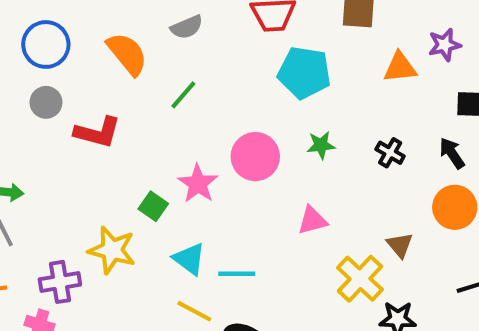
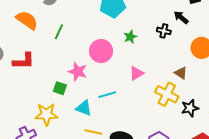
black arrow: (452, 153) -> (181, 17), moved
cyan line: (237, 274) -> (107, 95), moved

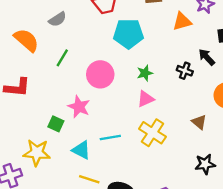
pink circle: (101, 51) -> (100, 74), moved
pink triangle: (136, 73) -> (146, 99), moved
yellow cross: (167, 94) -> (152, 133), moved

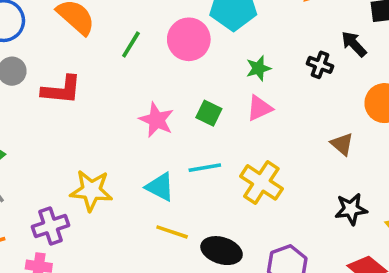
pink circle: (100, 74) -> (189, 39), moved
green square: (56, 124) -> (209, 113), moved
yellow cross: (152, 133) -> (261, 182), moved

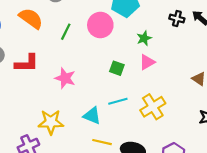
black cross: (320, 65) -> (177, 19), moved
pink star: (156, 120) -> (65, 78), moved
yellow cross: (261, 182) -> (153, 107), turned 30

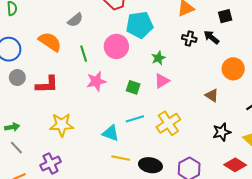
green line: (66, 32) -> (84, 54), turned -42
pink star: (65, 78) -> (96, 81), moved, turned -30
yellow star: (51, 122) -> (62, 125), moved

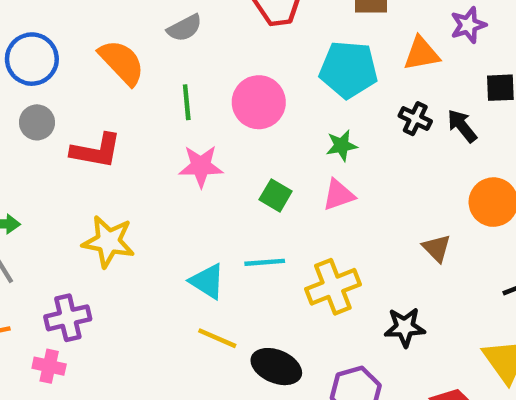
cyan pentagon: (140, 25) -> (348, 69), moved
black star: (222, 132) -> (405, 327), moved

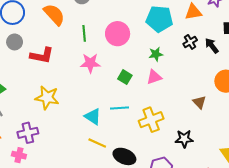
black cross: (415, 119) -> (190, 42), turned 32

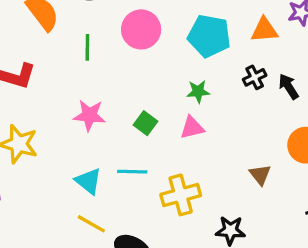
pink circle: (118, 34) -> (141, 29), moved
pink star: (90, 63) -> (89, 115), moved

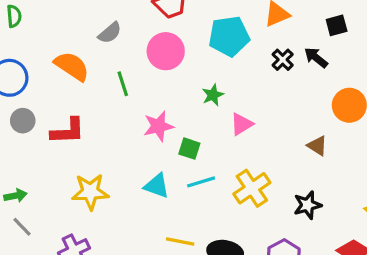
green star: (198, 91) -> (213, 95), moved
pink star: (89, 115) -> (158, 126), moved
green square: (145, 123) -> (189, 149), moved
cyan triangle: (88, 181) -> (157, 186), moved

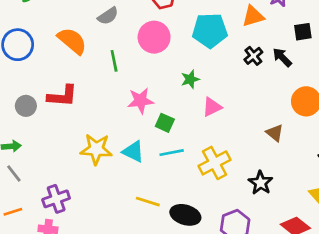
gray circle: (23, 121) -> (26, 106), moved
yellow star: (90, 192) -> (96, 149), moved
black star: (308, 205) -> (261, 183), turned -30

